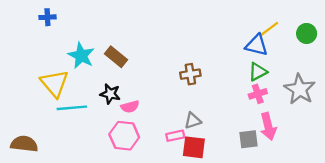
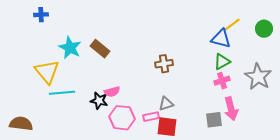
black star: (110, 94) -> (99, 101), moved
pink hexagon: (124, 136) -> (122, 118), moved

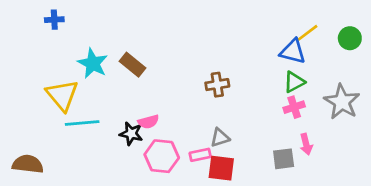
pink arrow: (231, 109) -> (306, 144), size x0.7

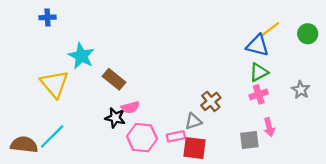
brown rectangle: (132, 65) -> (114, 79), moved
brown cross: (217, 85) -> (211, 101), moved, turned -30
gray star: (342, 102) -> (301, 90), size x0.6
cyan line: (82, 123) -> (52, 136), moved, turned -40

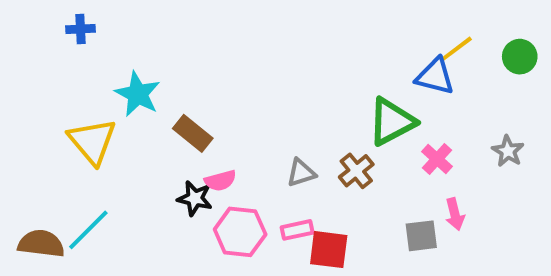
green triangle: (259, 72) -> (392, 122), moved, size x1.5
pink cross: (259, 94) -> (437, 159), turned -30
gray triangle: (193, 121) -> (301, 173), moved

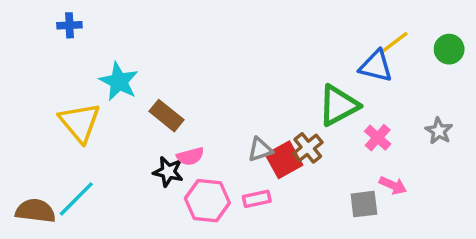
pink arrow: (455, 214) -> (393, 185), turned -52
red square: (329, 250) -> (284, 160), moved, turned -36

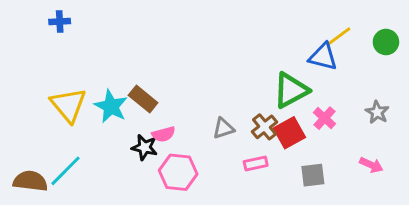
cyan star: (119, 81) -> (111, 106), moved
red square: (284, 160) -> (289, 133), moved
pink arrow: (393, 185) -> (371, 165), moved
pink rectangle: (257, 199) -> (256, 163), moved

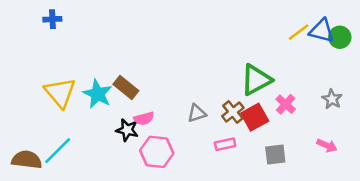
blue triangle: (323, 57) -> (322, 31), moved

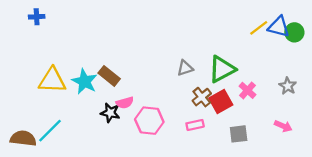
blue cross: (52, 19) -> (37, 17), moved
yellow triangle: (60, 93) -> (52, 80), turned -48
gray triangle: (197, 113) -> (185, 68), moved
pink hexagon: (157, 152) -> (149, 121), moved

